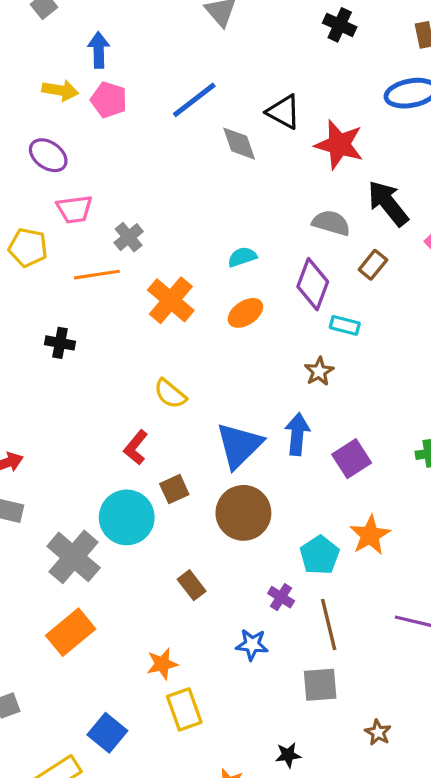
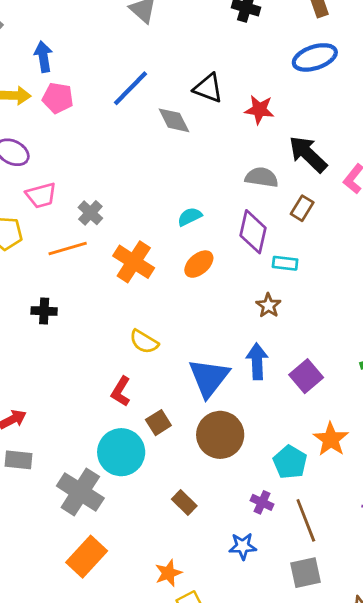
red star: (339, 145) -> (259, 110), size x0.7

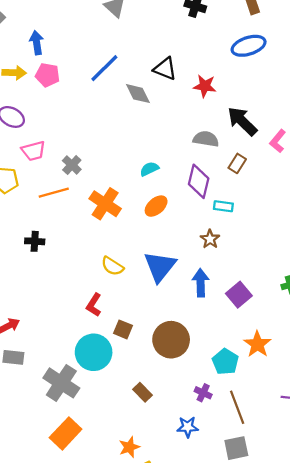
blue triangle: (209, 378) -> (160, 266), moved
brown square: (158, 423) -> (123, 329), turned -36

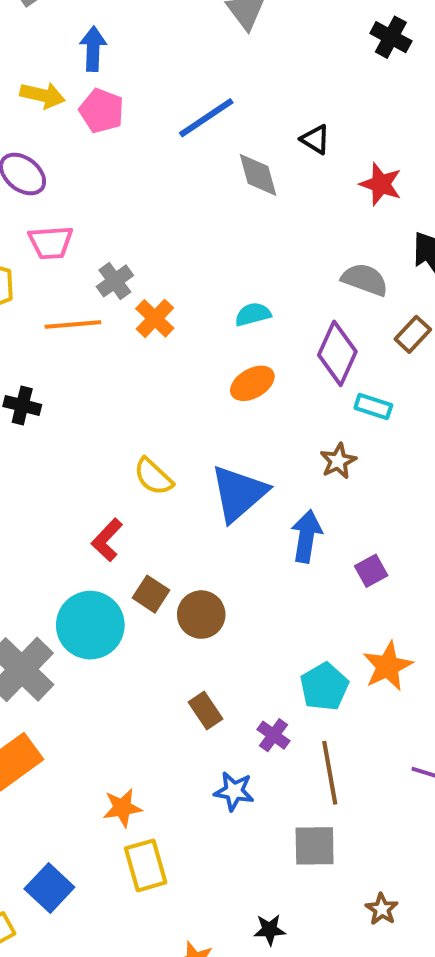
black triangle: (165, 69) -> (315, 139), size x0.7
orange cross: (105, 204) -> (155, 318), moved, size x0.7
purple square: (239, 295) -> (371, 571), size x0.7
brown circle: (171, 340) -> (201, 615), moved, size x0.7
brown rectangle: (142, 392) -> (206, 711), moved

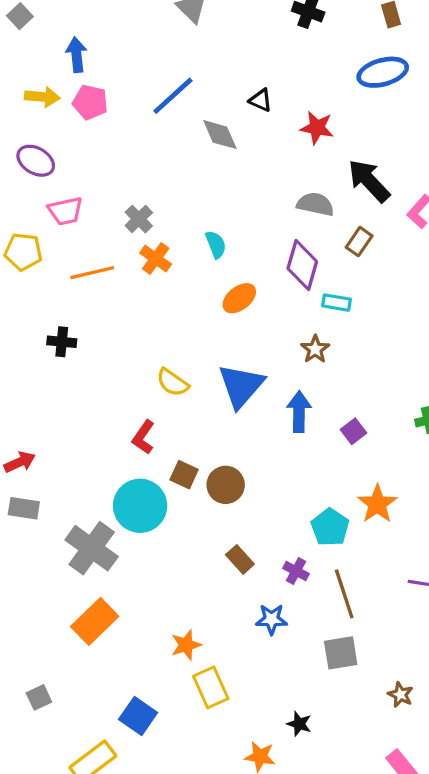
gray cross: (115, 281) -> (139, 219), moved
cyan semicircle: (253, 314) -> (216, 245), moved, turned 92
black star: (270, 930) -> (299, 724), moved, turned 30

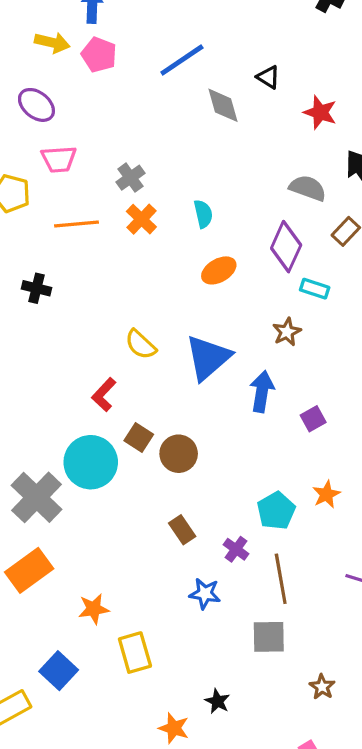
orange star: (377, 504) -> (326, 494), size x0.7
orange star: (186, 645) -> (94, 609), moved

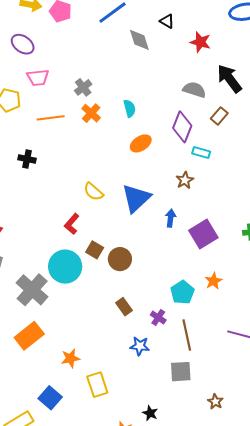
blue arrow: (262, 392) -> (171, 218), size x0.7
purple square: (313, 419) -> (203, 234), size x1.8

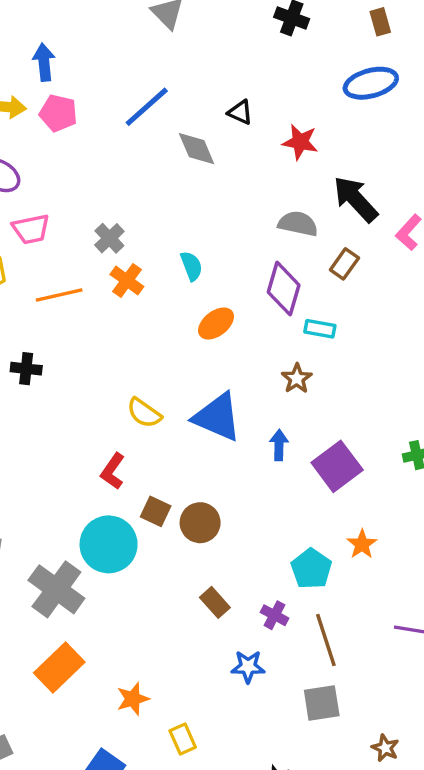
blue triangle: (136, 198) -> (217, 417), turned -48
yellow rectangle: (97, 385) -> (183, 739), size x0.7

